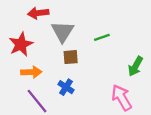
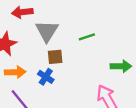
green arrow: (135, 66) -> (121, 66), turned -120
blue cross: (66, 87) -> (46, 77), moved

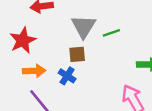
gray triangle: (47, 31) -> (84, 27), moved

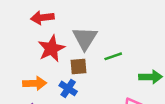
green line: (111, 33) -> (113, 56), moved
red star: (23, 40) -> (51, 49), moved

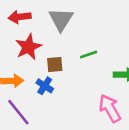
gray triangle: (85, 38) -> (61, 19), moved

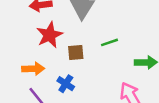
blue cross: (45, 86) -> (66, 84), moved

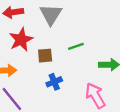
blue cross: (66, 84) -> (54, 82), moved, turned 35

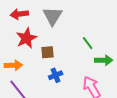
green line: (76, 46) -> (88, 43), moved, turned 72

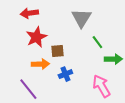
gray triangle: (52, 16) -> (81, 18), moved
orange arrow: (13, 65) -> (40, 64), moved

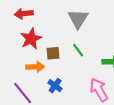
green line: (97, 42) -> (78, 50), moved
blue cross: (65, 74) -> (55, 86), moved, turned -32

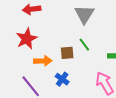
red star: (31, 39) -> (27, 39), moved
brown square: (53, 53) -> (67, 53), moved

